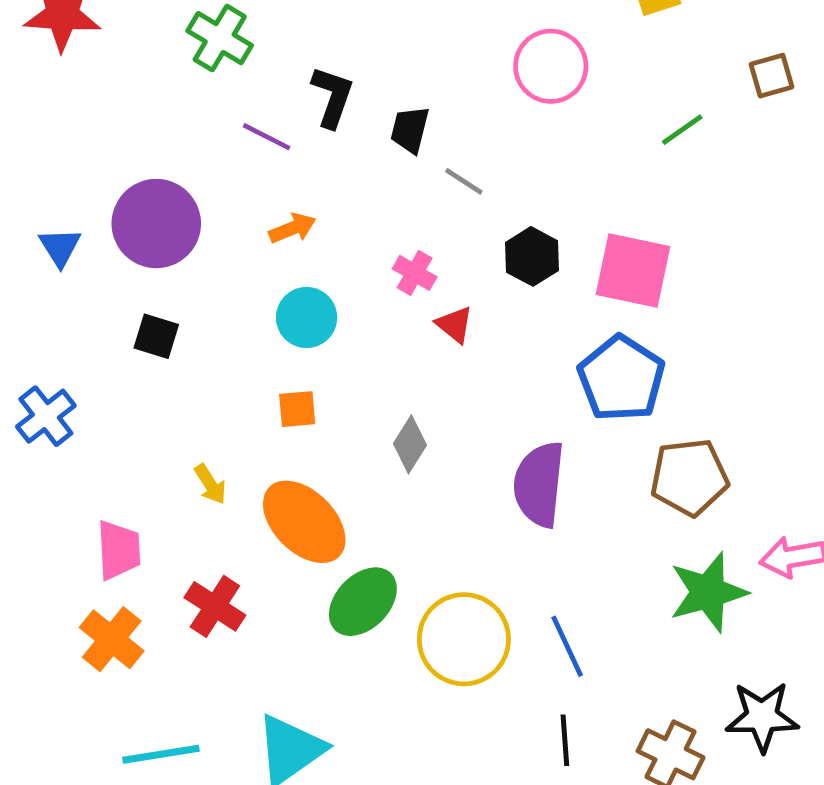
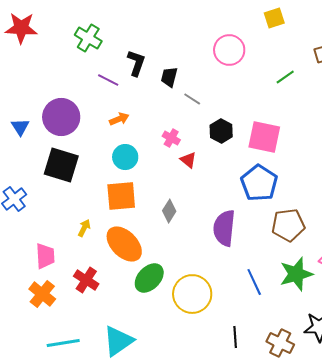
black square: (156, 336) -> (61, 165), size x1.8
orange square: (297, 409) -> (121, 196), size x1.8
yellow arrow: (210, 484) -> (84, 228), turned -120
blue line: (567, 646) -> (254, 282), moved

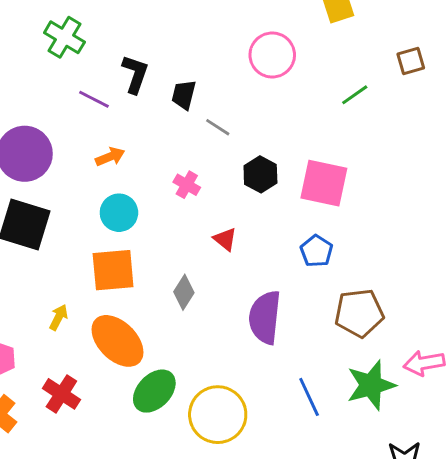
red triangle: (188, 160) -> (225, 239), moved
blue pentagon: (259, 183) -> (316, 251), size x0.6

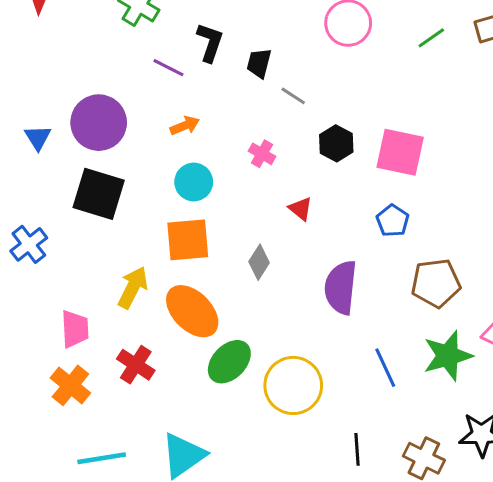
green line: (355, 95) -> (431, 38), moved
yellow arrow: (59, 317) -> (133, 287), size x1.6

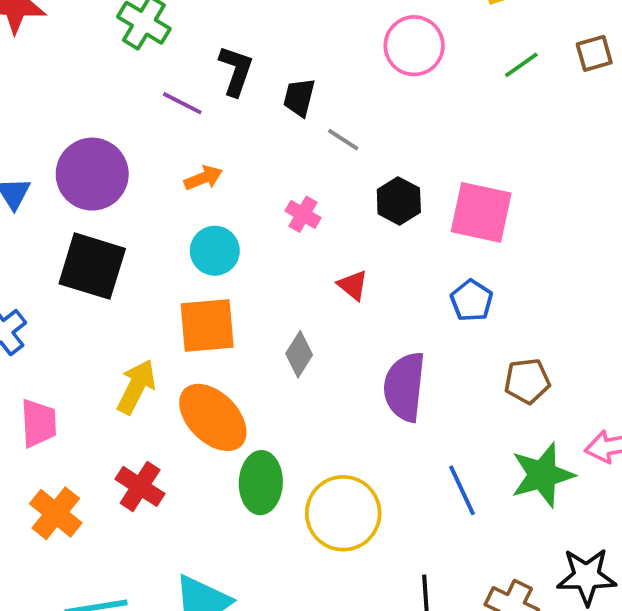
brown pentagon: (436, 283) -> (527, 381), size x0.7
pink trapezoid: (75, 329) -> (39, 423), moved
green ellipse: (229, 362) -> (261, 483), turned -42

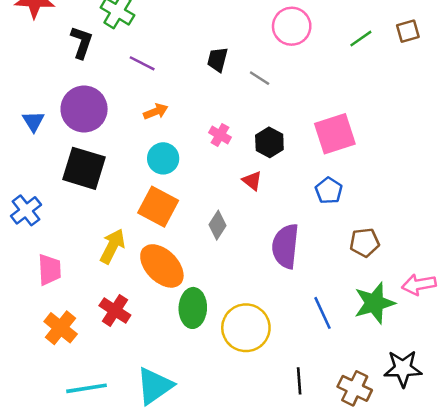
black L-shape: (236, 71) -> (82, 42), moved
gray line: (343, 140) -> (260, 78), moved
black hexagon: (399, 201) -> (269, 142), moved
pink square: (481, 212) -> (335, 134), turned -30
orange square: (207, 325) -> (158, 207), turned 33

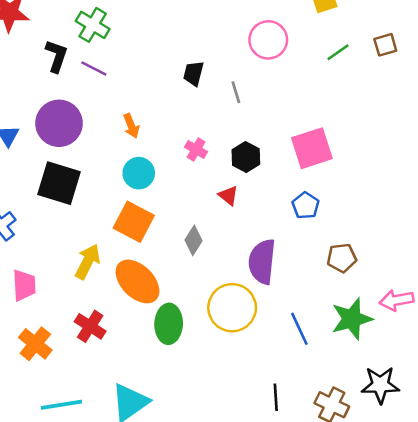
purple line: (142, 63) -> (94, 69), moved
gray line: (260, 78) -> (236, 92), turned 40
orange arrow: (156, 111) -> (131, 126), turned 90
yellow circle: (246, 328) -> (232, 308), moved

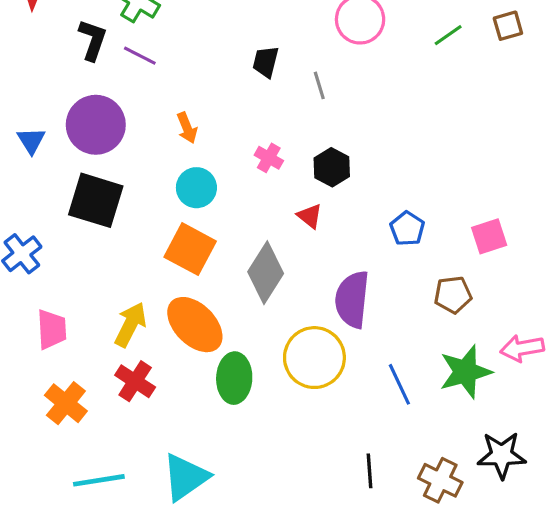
pink square: (312, 148) -> (489, 236), moved, size x0.7
gray diamond: (194, 240) -> (266, 273), size x1.6
yellow arrow: (88, 262) -> (130, 325), moved

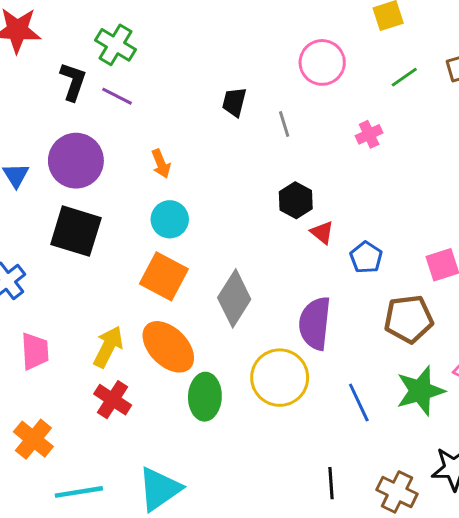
pink cross: (269, 158) -> (369, 134), moved, turned 35
red triangle: (310, 216) -> (322, 232), moved
brown pentagon: (453, 295) -> (409, 319), size x1.4
orange cross: (66, 403) -> (33, 439), moved

